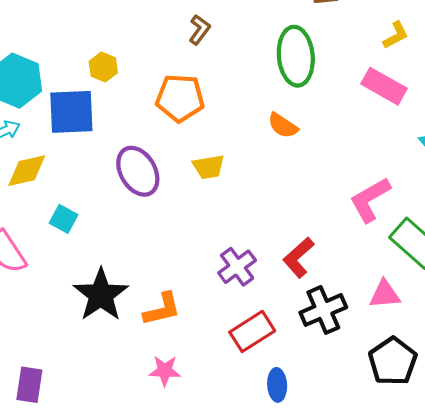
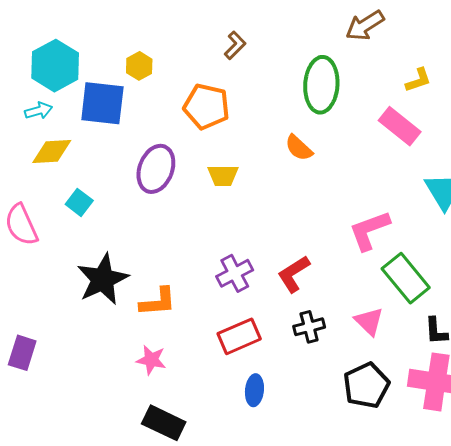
purple ellipse: (138, 171) -> (156, 169), turned 42
pink triangle: (385, 294) -> (369, 321), turned 40
black cross: (323, 310) -> (309, 327), size x0.7

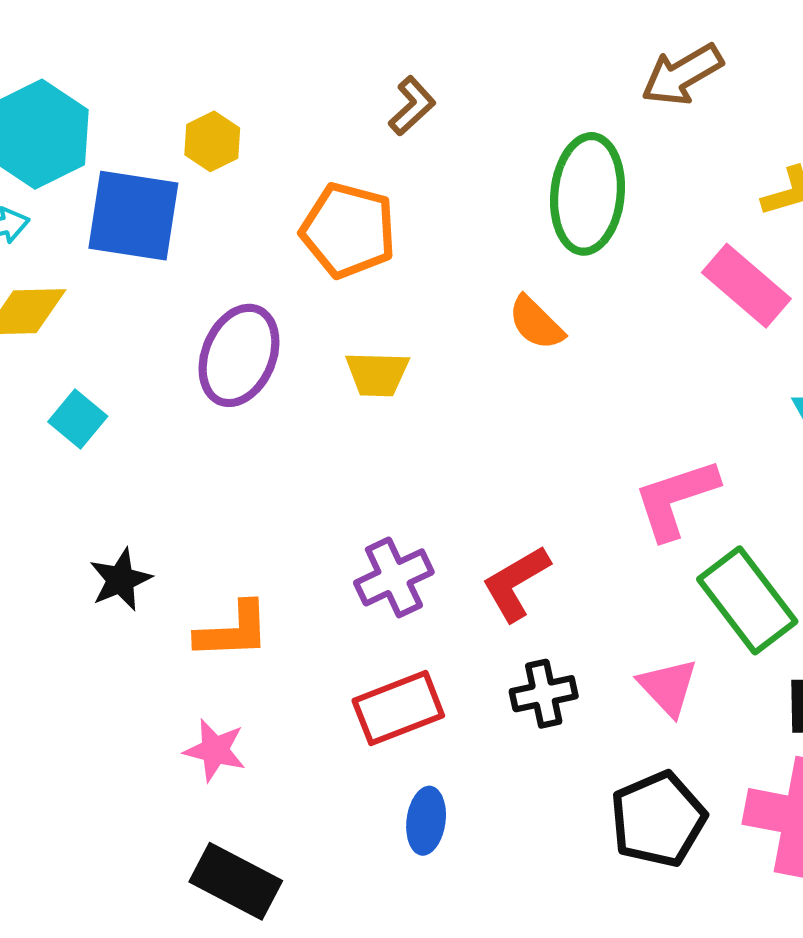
black star: (103, 279) -> (121, 580), size x0.6

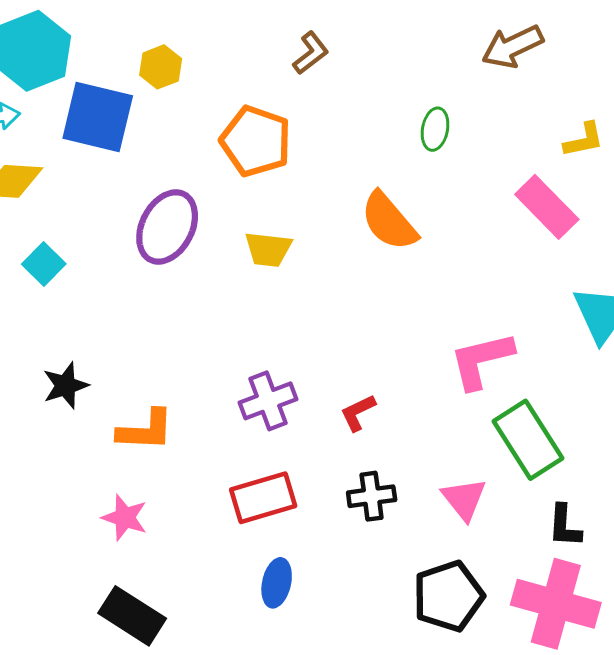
green ellipse: (588, 194) -> (435, 129), size x0.5
orange semicircle: (536, 323) -> (389, 221), size x1.4
red L-shape: (516, 583) -> (358, 413), size x0.7

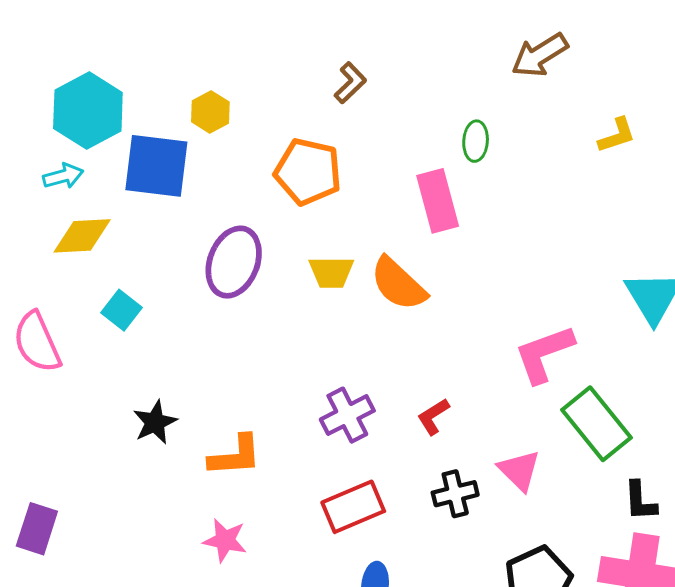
pink rectangle: (547, 207) -> (438, 201), moved, turned 36
orange semicircle: (389, 221) -> (398, 284), moved
pink triangle: (464, 499) -> (519, 470), moved

